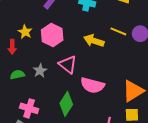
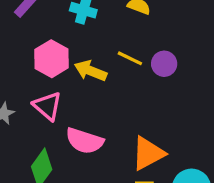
pink hexagon: (52, 35) -> (51, 59), moved

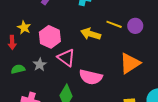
pink hexagon: (51, 59) -> (50, 37), moved
orange triangle: (148, 153) -> (130, 63), moved

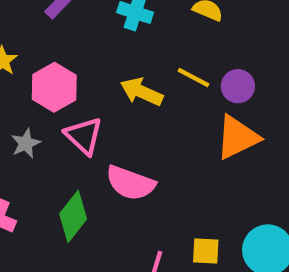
orange triangle: (130, 63) -> (237, 137), moved

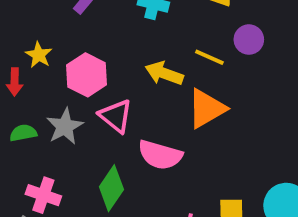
purple circle: (238, 86) -> (249, 40), moved
orange triangle: (237, 137) -> (207, 109), moved
gray star: (26, 143) -> (65, 126), size x1.4

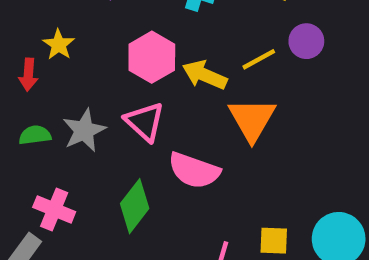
yellow line: (209, 57) -> (259, 59), turned -56
pink hexagon: (87, 75) -> (152, 57), moved
orange triangle: (207, 109) -> (252, 119), turned -33

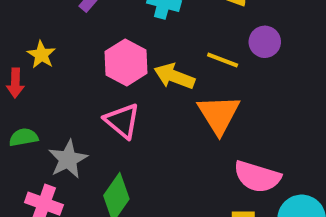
yellow line: (259, 59) -> (223, 60), turned 52
gray star: (84, 130) -> (68, 159), moved
pink semicircle: (194, 170) -> (257, 177), moved

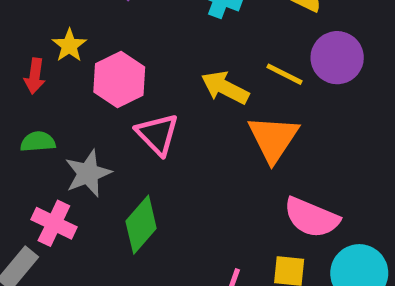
purple circle: (265, 42) -> (337, 58), size x1.4
pink hexagon: (126, 62) -> (119, 80), moved

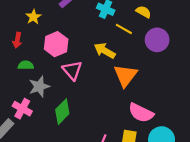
yellow star: (69, 45) -> (33, 17), moved
yellow line: (285, 74) -> (124, 29), moved
green semicircle: (38, 142) -> (26, 65), moved

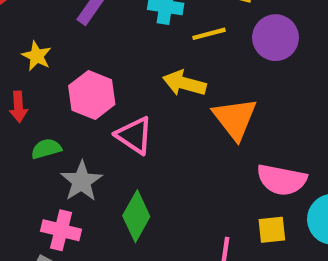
yellow line: (124, 29) -> (209, 34), turned -30

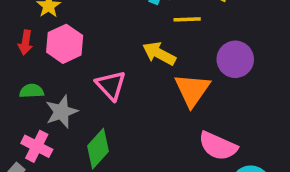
purple circle: (275, 38) -> (235, 59), moved
pink hexagon: (92, 95) -> (65, 44), moved
green semicircle: (46, 149) -> (32, 91), moved

